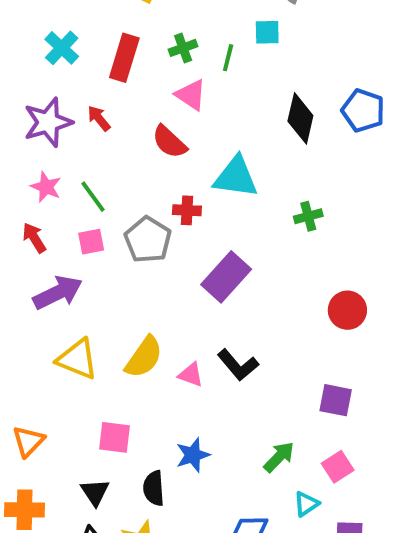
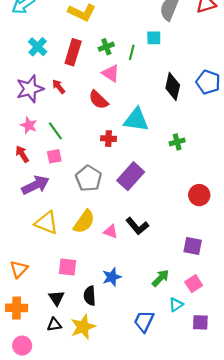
gray pentagon: (148, 240) -> (89, 178), moved

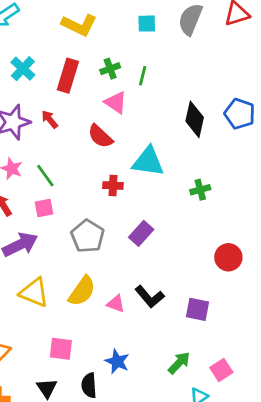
cyan square: (154, 38) -> (147, 24), moved
purple rectangle: (131, 176) -> (141, 233), size x0.7
purple square: (193, 246) -> (197, 309), moved
blue star: (112, 277) -> (117, 361), turned -30

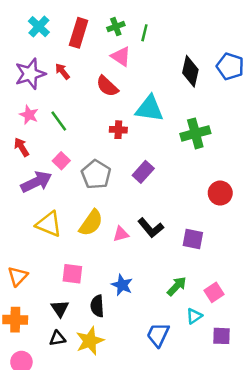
green cross: (200, 190) -> (195, 133), size x1.6
pink square: (44, 208) -> (61, 161), moved, turned -35
pink triangle: (116, 304) -> (121, 234), turned -35

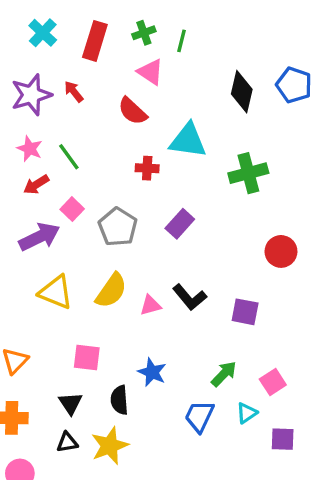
red arrow: (21, 147) -> (36, 185), moved, turned -90
blue trapezoid: (158, 335) -> (199, 416), moved

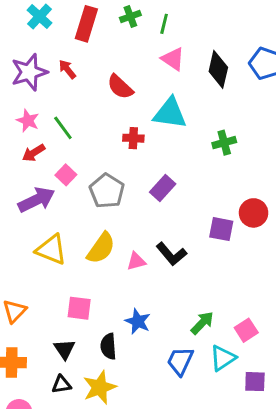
pink triangle: (150, 72) -> (173, 59), moved
green cross: (248, 173) -> (224, 143), size x0.7
purple square: (245, 312) -> (221, 229), moved
cyan triangle: (247, 413) -> (223, 358), size x1.4

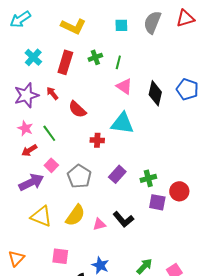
red semicircle: (120, 87) -> (77, 109), moved
green cross: (224, 143) -> (148, 178), moved

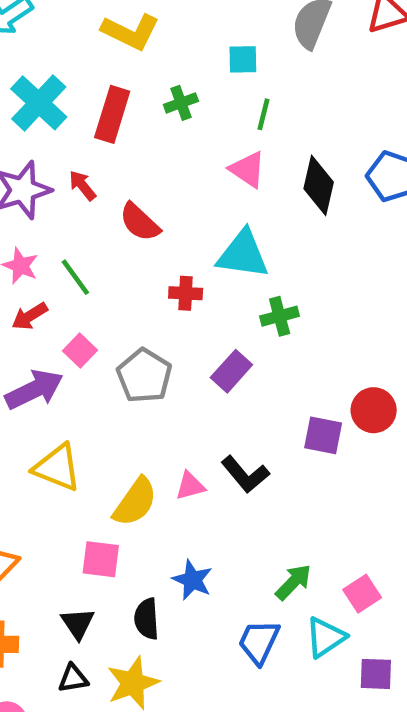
cyan square: (121, 25) -> (243, 59), moved
cyan cross: (33, 57) -> (39, 103), size x1.4
green line: (118, 62) -> (264, 114), moved
green cross: (148, 178) -> (280, 316), moved
yellow semicircle: (75, 215) -> (135, 502), moved

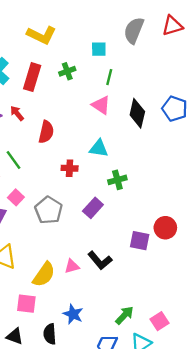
red semicircle: (140, 222) -> (46, 132), turned -120
cyan triangle: (243, 254) -> (99, 148), size x0.7
black triangle: (78, 623) -> (15, 336), turned -36

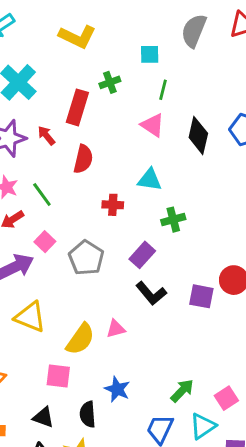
red rectangle: (32, 77) -> (77, 107), moved
black L-shape: (100, 260) -> (151, 293), moved

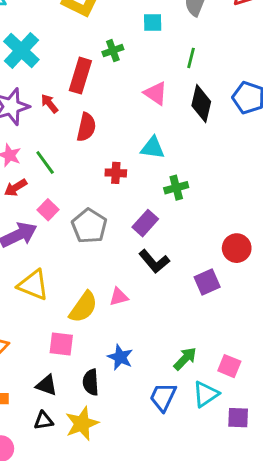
green line: (163, 90) -> (191, 58), moved
purple square: (201, 296) -> (207, 282), moved, turned -35
pink square: (226, 398) -> (229, 366), turned -35

